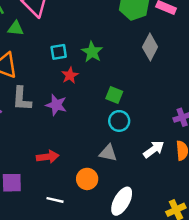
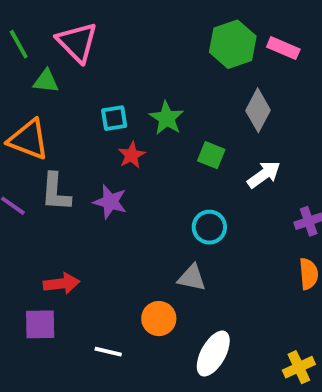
green square: (114, 95) -> (211, 155), moved
white arrow: (154, 149) -> (264, 175), moved
red arrow: (48, 157) -> (62, 283), moved

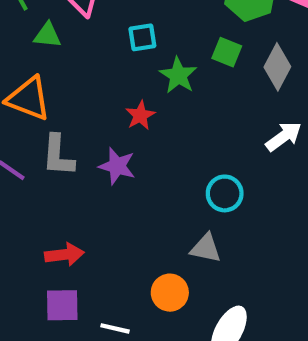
cyan square: (114, 118) -> (142, 37), moved
green square: (211, 155) -> (227, 52), moved
purple square: (40, 324) -> (62, 305), moved

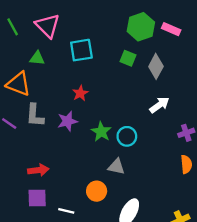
green triangle: (47, 35) -> (37, 58), moved
cyan square: (142, 37) -> (81, 50), size x1.5
green star: (178, 75) -> (101, 132), moved
purple star: (117, 166) -> (67, 121), turned -30

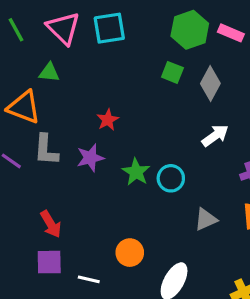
cyan square: (81, 50) -> (109, 28), moved
gray triangle: (116, 167) -> (206, 219), moved, turned -36
red arrow: (38, 170) -> (51, 224), turned 66

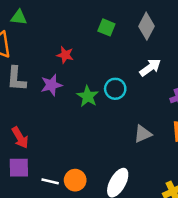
green square: (172, 72) -> (106, 27), moved
red star: (108, 120) -> (65, 55), turned -30
cyan circle: (171, 178) -> (115, 89), moved
orange circle: (130, 253) -> (75, 180), moved

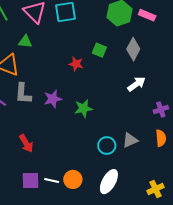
red star: (65, 55) -> (76, 64), moved
cyan circle: (115, 89) -> (107, 146), moved
green star: (88, 96) -> (83, 108), turned 30
purple square: (19, 168) -> (30, 181), moved

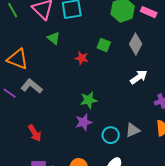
green triangle: (25, 42) -> (54, 38), moved, turned 32
gray L-shape: (23, 94) -> (32, 86), turned 125
purple star: (53, 99) -> (84, 122), moved

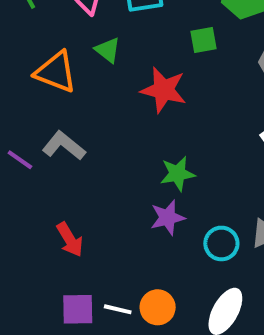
green square: (104, 45) -> (203, 40), moved, turned -32
red star: (82, 58) -> (164, 90), size x1.6
orange triangle: (18, 59) -> (56, 72), moved

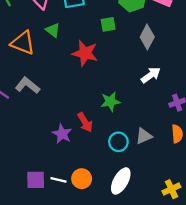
green star: (178, 174) -> (110, 102), moved
purple star: (168, 218) -> (62, 134), moved, turned -30
red arrow: (70, 239) -> (85, 122), moved

